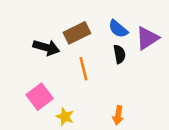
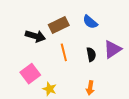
purple triangle: (147, 38) -> (112, 49), moved
black semicircle: (119, 54) -> (91, 54), moved

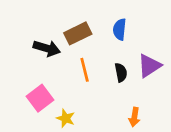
blue semicircle: (90, 22) -> (120, 29), turned 56
orange arrow: (90, 88) -> (134, 117), moved

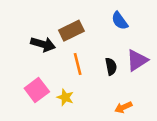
blue semicircle: (120, 29) -> (120, 21), moved, turned -42
orange arrow: (134, 117) -> (123, 107), turned 56
yellow star: (66, 118) -> (65, 97), moved

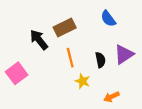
black arrow: (43, 44) -> (39, 40), turned -145
pink square: (37, 90) -> (17, 73), moved
yellow star: (65, 97) -> (82, 81), moved

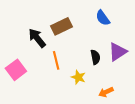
orange line: (70, 58) -> (56, 60), moved

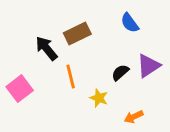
black semicircle: (95, 57) -> (120, 72), turned -120

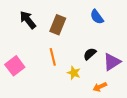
brown rectangle: (77, 34) -> (58, 25), turned -42
black arrow: (46, 48) -> (28, 20), moved
purple triangle: (148, 66) -> (112, 62), moved

